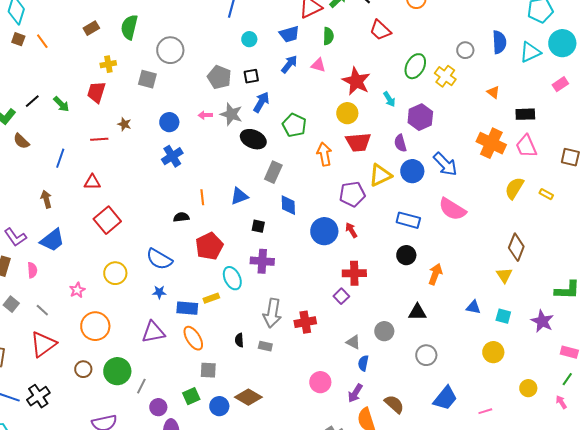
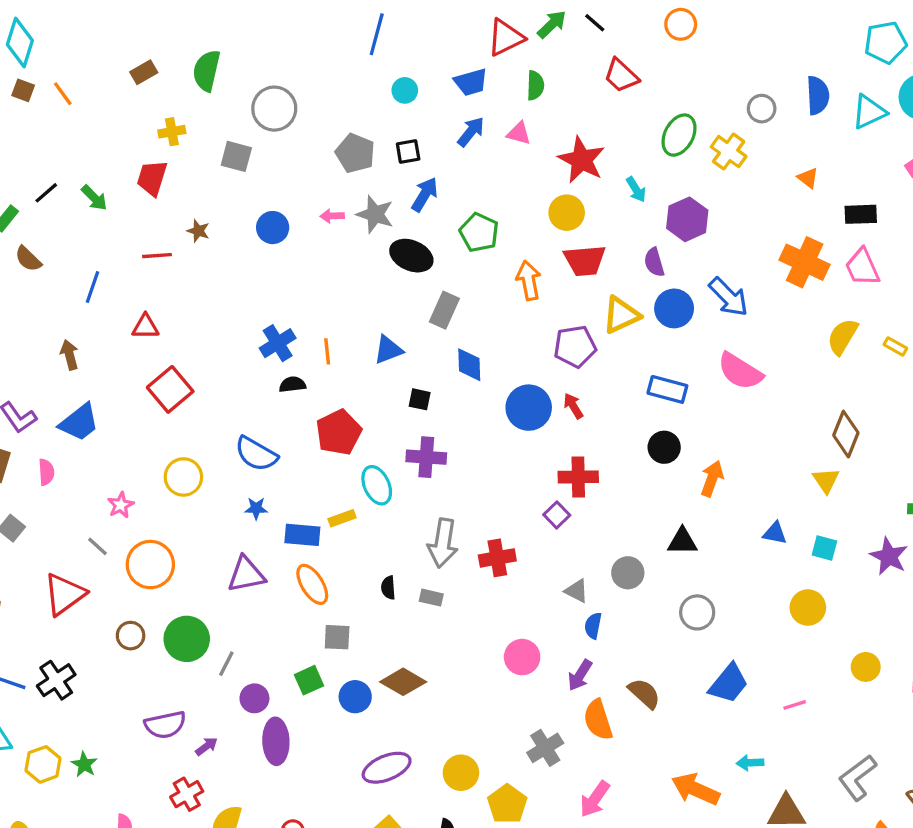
blue cross: (172, 156) -> (278, 343), moved
gray line: (42, 310) -> (98, 546), moved

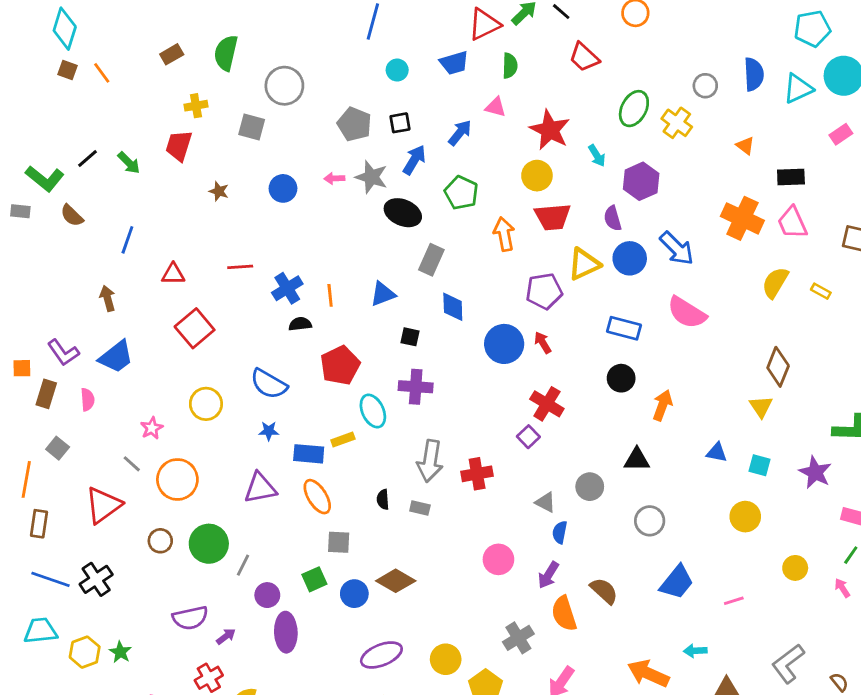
blue arrow: (471, 132) -> (460, 133), moved
red line: (157, 256) -> (240, 267), moved
red cross: (578, 477) -> (547, 404), turned 32

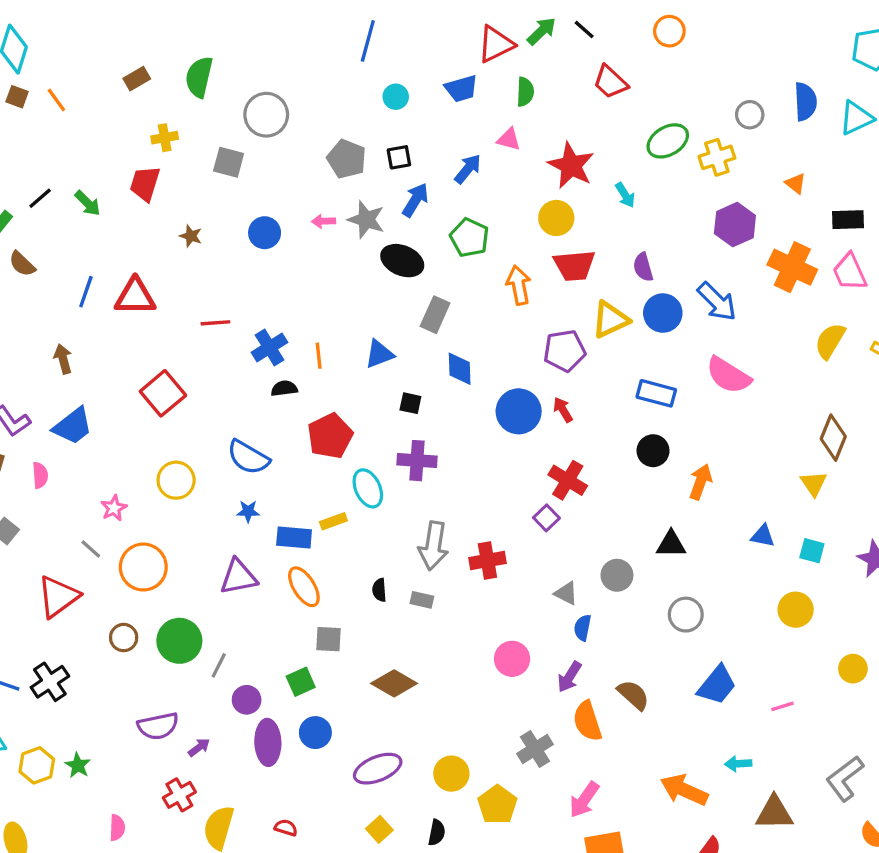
green ellipse: (634, 109) -> (668, 141), turned 32
yellow cross: (677, 123) -> (717, 157), turned 36
purple hexagon: (641, 181) -> (735, 225), moved
red triangle: (173, 274) -> (135, 297), moved, size x1.5
blue circle: (354, 594) -> (315, 733), moved

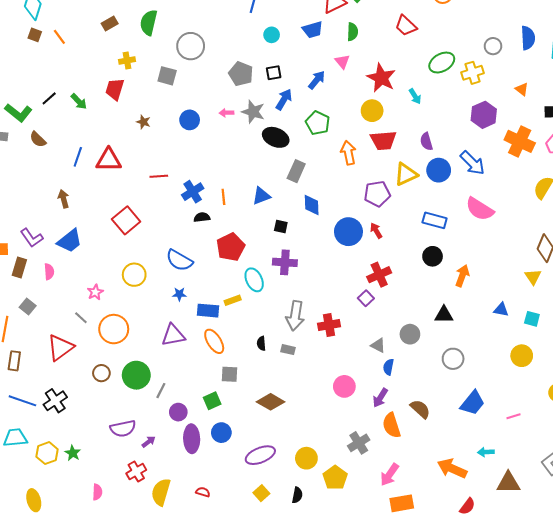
pink triangle: (509, 139) -> (342, 61), turned 35
red cross: (568, 480) -> (379, 275), turned 35

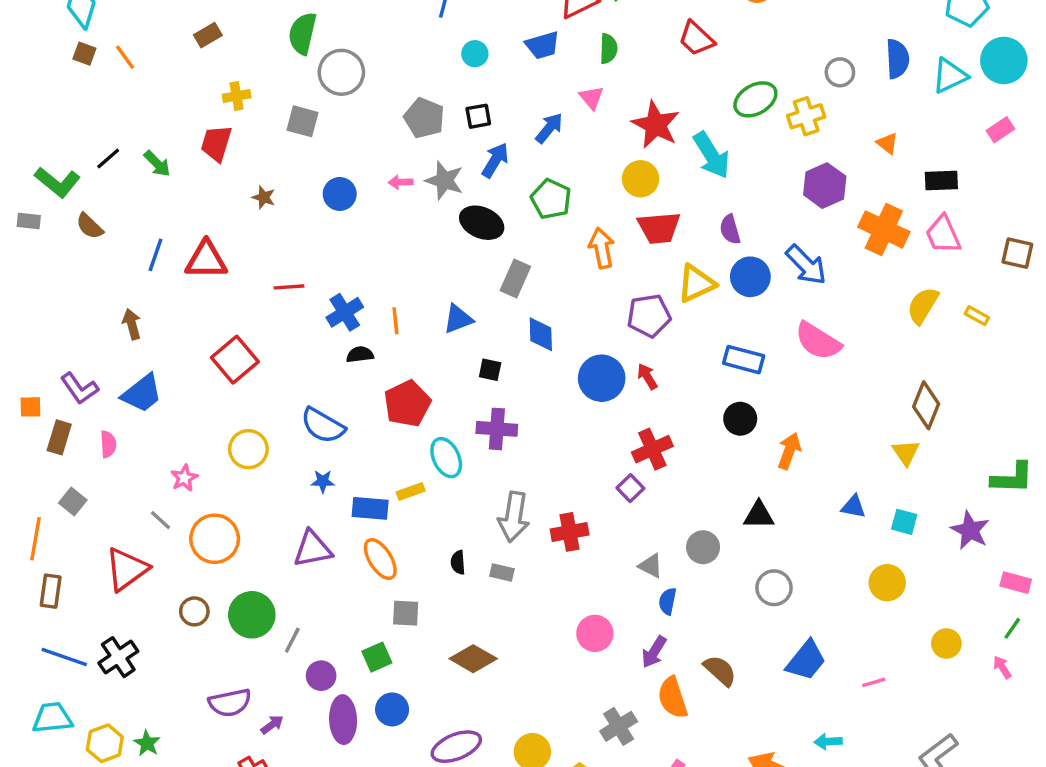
green semicircle: (149, 23) -> (303, 33), moved
cyan arrow: (415, 96) -> (711, 155), size x1.8

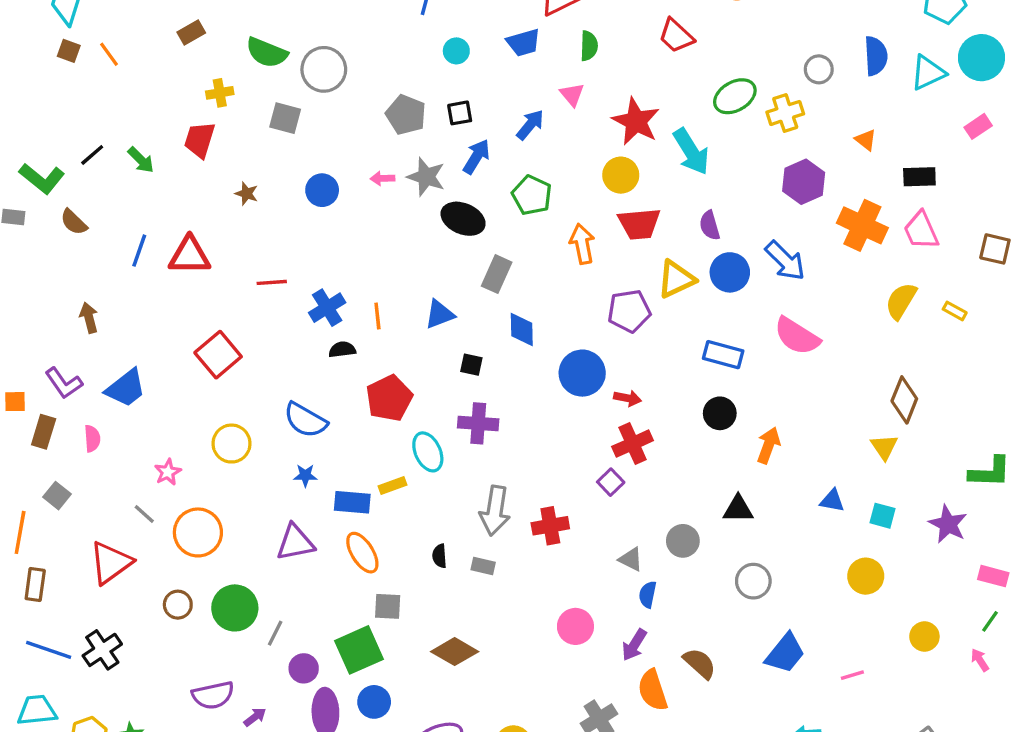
green semicircle: (303, 33) -> (267, 53), moved, turned -81
brown arrow: (132, 324) -> (89, 318), moved
red arrow: (647, 377) -> (627, 398), moved, turned 132
green square: (377, 657) -> (359, 650), size x1.6

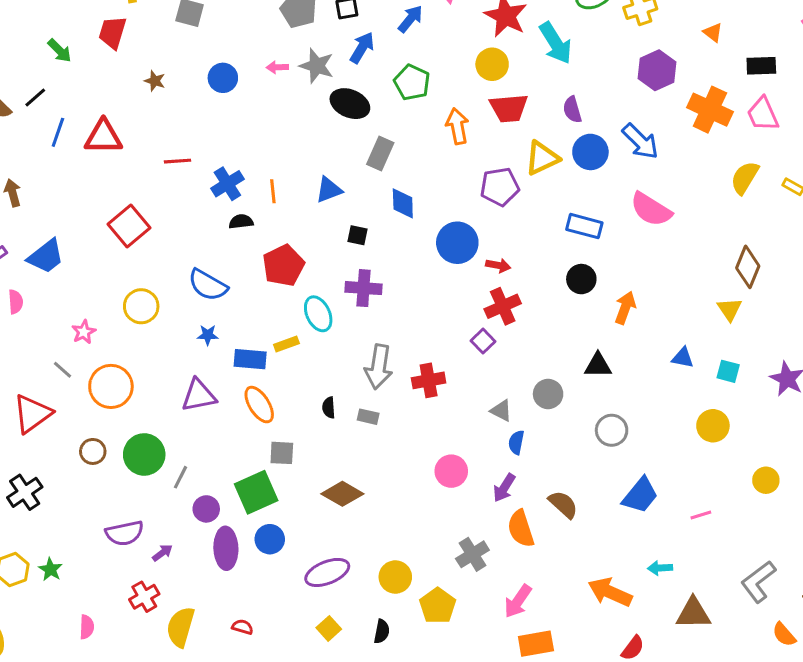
black line: (92, 155) -> (35, 98), moved

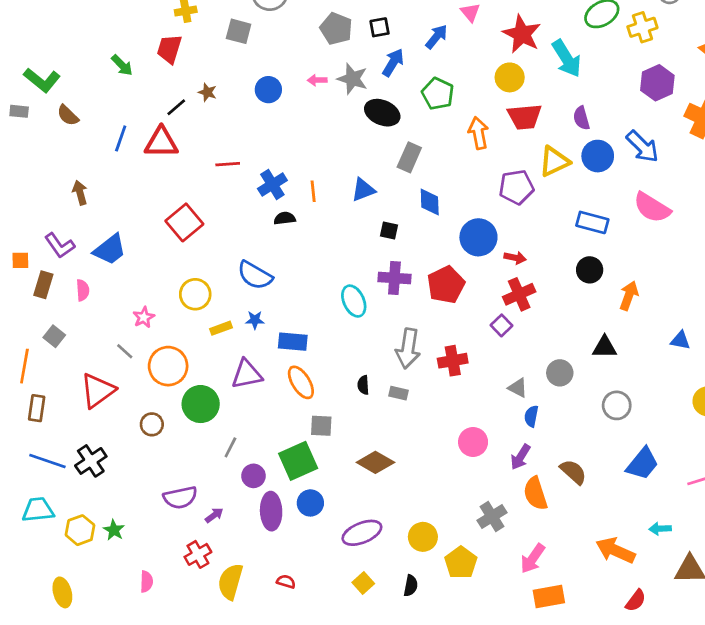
black line: (35, 98) -> (176, 107), moved
red pentagon: (283, 265) -> (446, 285), moved
yellow rectangle: (286, 344) -> (221, 328), moved
green circle: (144, 454) -> (201, 404), moved

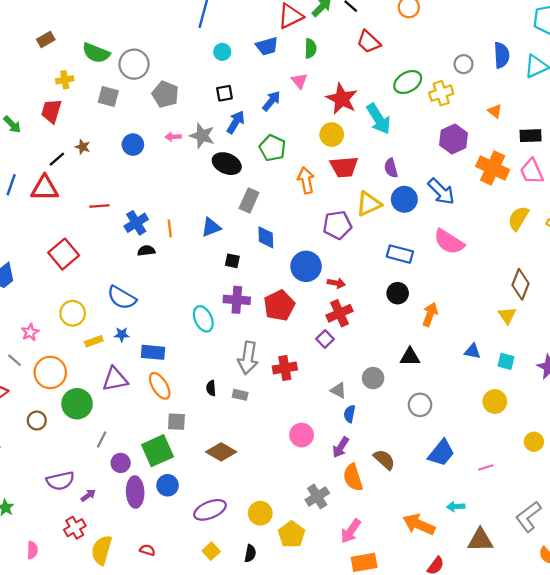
gray pentagon: (336, 29) -> (165, 94), moved

